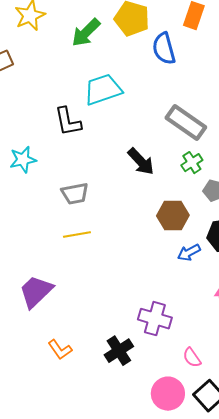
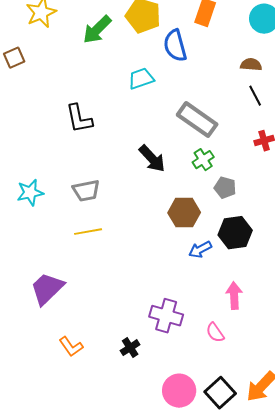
cyan trapezoid: (103, 90) -> (141, 79), moved, size x0.7
cyan star: (23, 160) -> (30, 193), moved
black cross: (119, 351) -> (130, 348), size x0.7
pink semicircle: (192, 358) -> (215, 333), moved

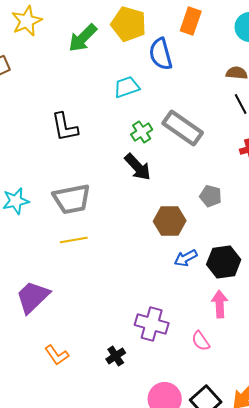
green cross: (203, 160) -> (142, 132), moved
gray trapezoid: (86, 191) -> (72, 199), size x1.4
black hexagon: (235, 233) -> (224, 262), moved

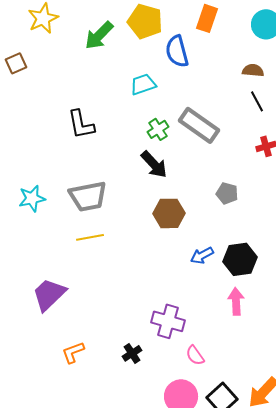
brown hexagon: (170, 221) -> (169, 213), moved
pink semicircle: (201, 341) -> (195, 355), moved
orange L-shape: (57, 355) -> (73, 352), turned 105

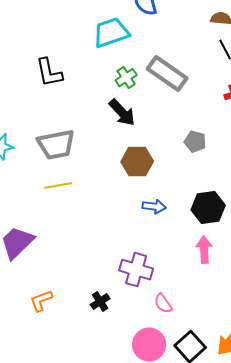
cyan trapezoid: (143, 84) -> (111, 33), size x1.4
blue arrow: (202, 255) -> (154, 207), moved, turned -145

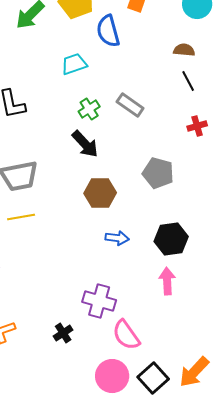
cyan trapezoid: (111, 33) -> (74, 64), size x0.7
gray rectangle: (167, 74) -> (130, 105), size x0.7
gray pentagon: (195, 142) -> (158, 173), size x1.4
pink semicircle: (163, 304) -> (126, 335), size x1.5

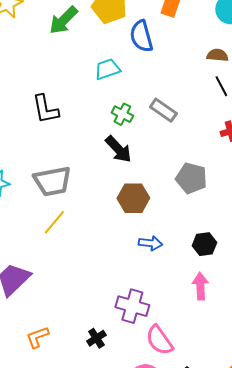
green cross: (89, 109) -> (122, 114), turned -30
yellow line: (21, 217) -> (54, 222), turned -40
black hexagon: (171, 239) -> (204, 244), size x0.7

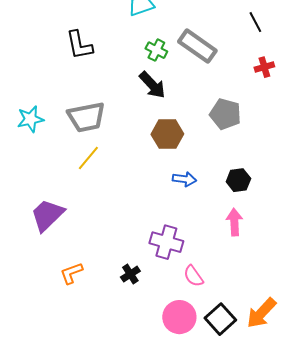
gray rectangle: (163, 110) -> (197, 46), size x1.4
pink semicircle: (159, 340) -> (193, 276), size x0.7

